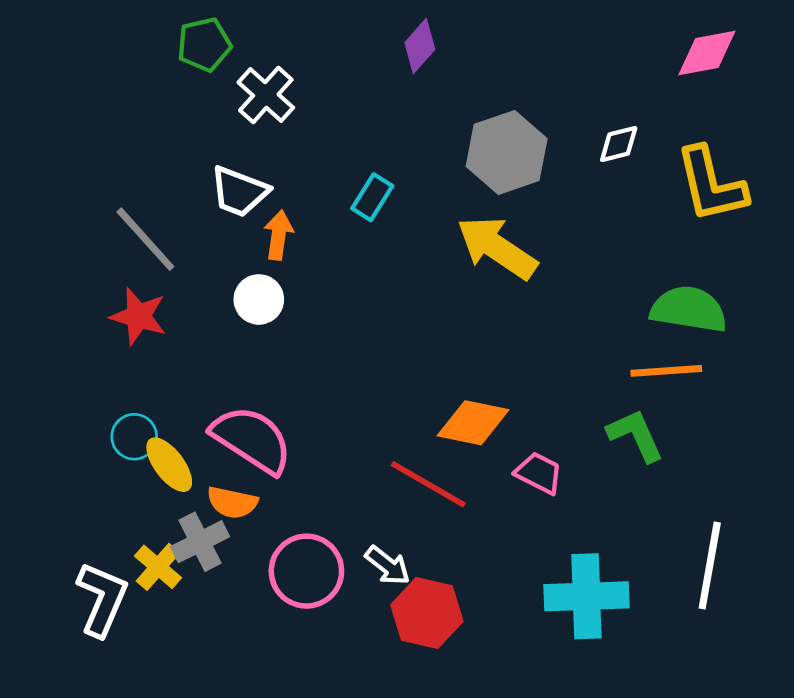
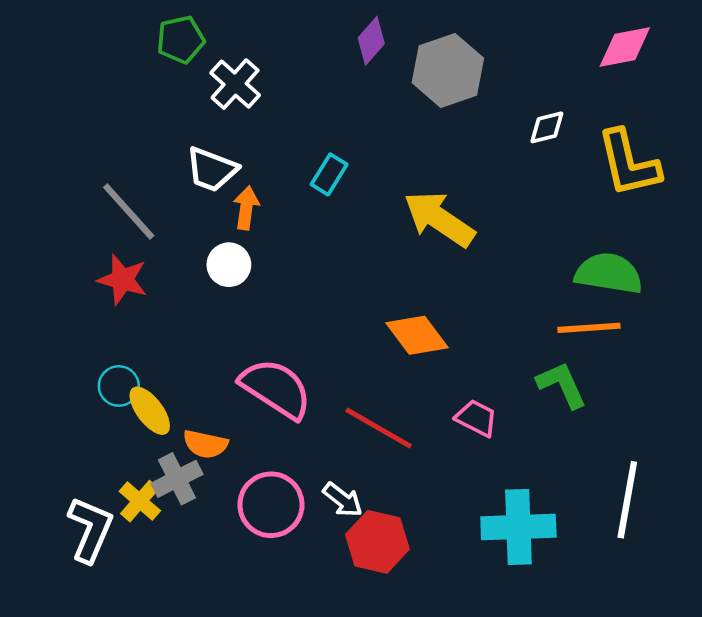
gray hexagon: (507, 152) -> (448, 70), moved
orange diamond: (473, 423) -> (417, 335), moved, turned 42
pink semicircle: (252, 439) -> (276, 388), moved

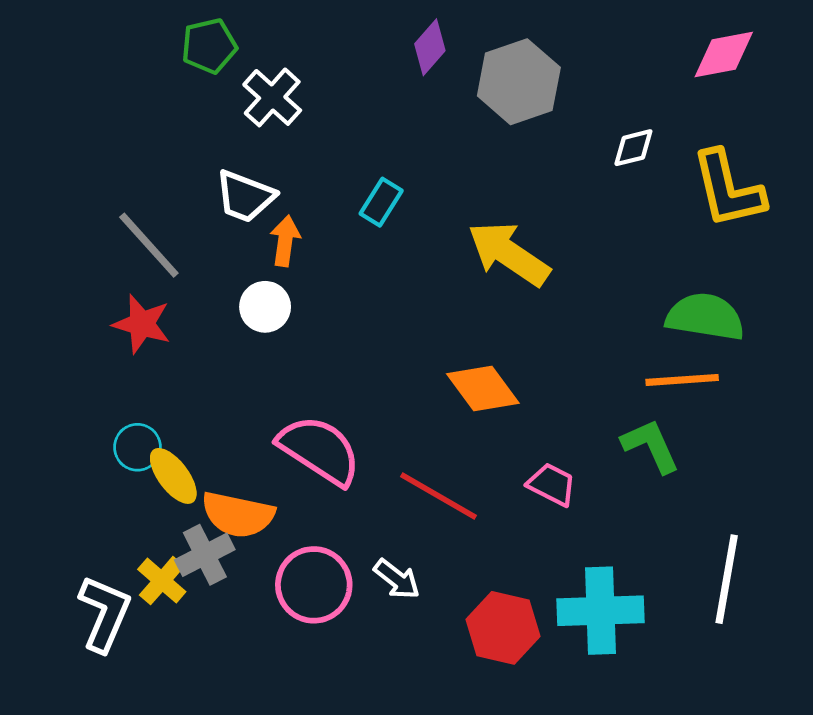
orange semicircle: (205, 444) -> (238, 515), size x1.4
red hexagon: (377, 542) -> (503, 628), moved

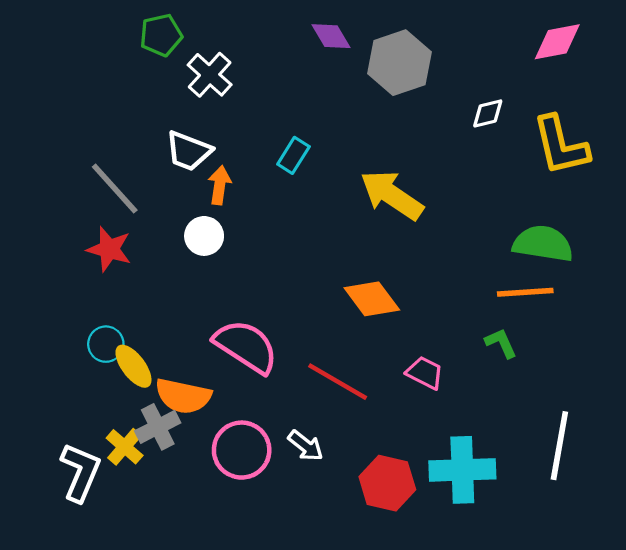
purple diamond: (430, 47) -> (331, 36), turned -72
green L-shape: (651, 446) -> (501, 343), size x0.7

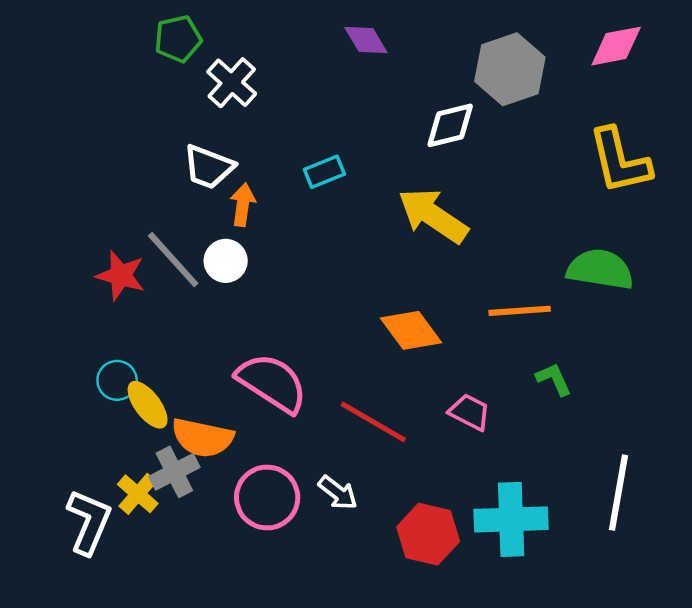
gray hexagon: (399, 63) -> (510, 69), moved
white diamond: (488, 113) -> (450, 125), moved, size x1.4
cyan rectangle: (293, 155) -> (324, 172), turned 36
gray line: (115, 188) -> (173, 260), moved
orange line: (525, 292) -> (520, 311), moved

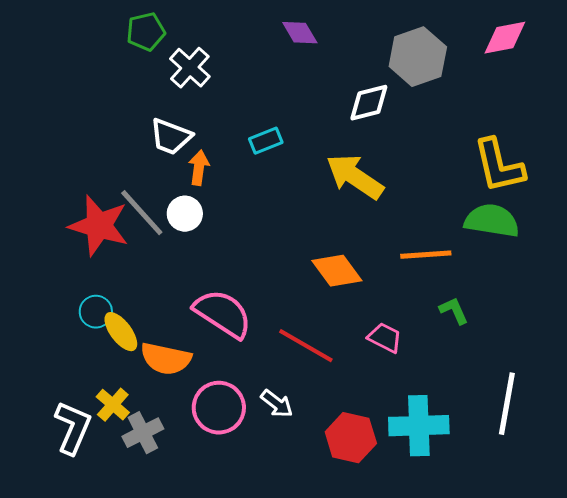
yellow L-shape: (620, 161) -> (499, 166), moved
red star: (121, 275) -> (99, 226), size x1.5
gray cross: (174, 472) -> (143, 433), moved

